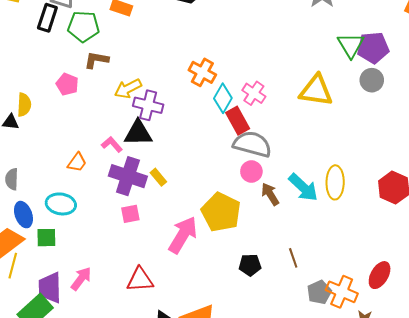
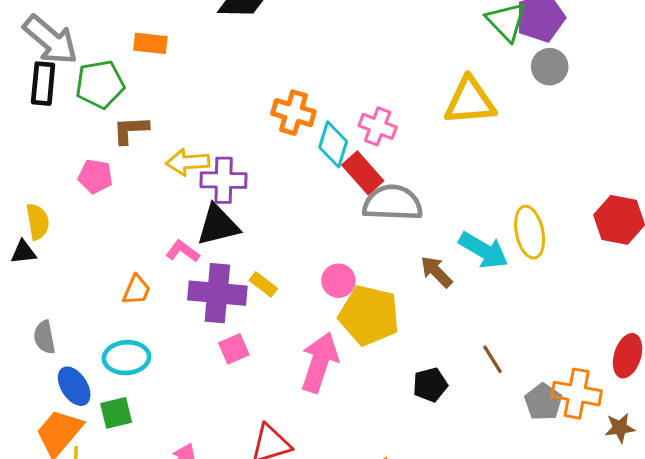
yellow arrow: (128, 89) -> (188, 162), turned 36
pink circle: (251, 171) -> (338, 281), moved

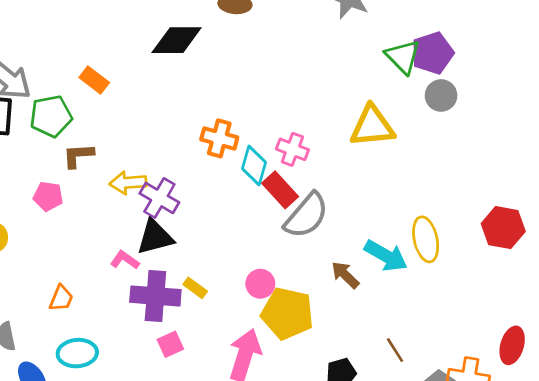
orange rectangle: (150, 43) -> (94, 80), turned 32
purple cross: (224, 180) -> (159, 198), turned 30
gray semicircle: (393, 203) -> (306, 216), turned 129
orange trapezoid: (136, 290) -> (61, 298), moved

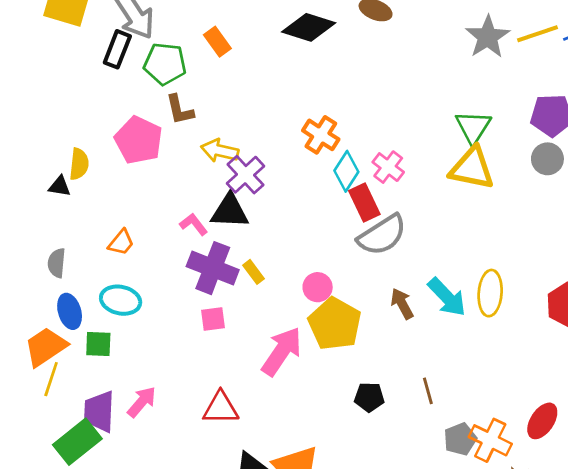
green triangle: (403, 57) -> (473, 127), moved
brown L-shape: (78, 155) -> (180, 110), turned -116
pink pentagon: (48, 196) -> (139, 140), size x1.6

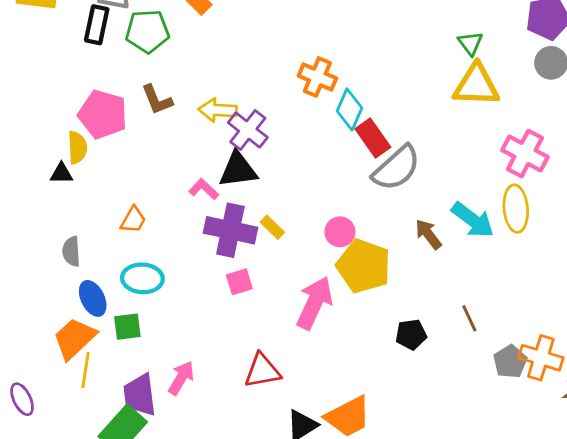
brown L-shape: (180, 110) -> (157, 100), moved
green triangle: (473, 127) -> (470, 43), size x0.7
pink pentagon: (139, 140) -> (103, 114), moved
pink cross: (388, 167) -> (525, 154), moved, size x1.4

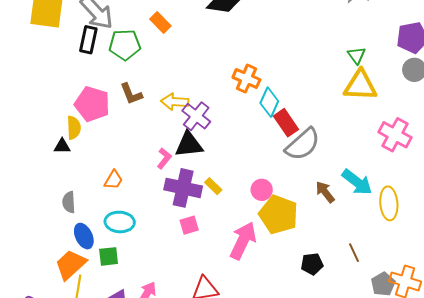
pink L-shape: (204, 189) -> (164, 158), turned 85
yellow ellipse: (516, 209) -> (389, 203), moved

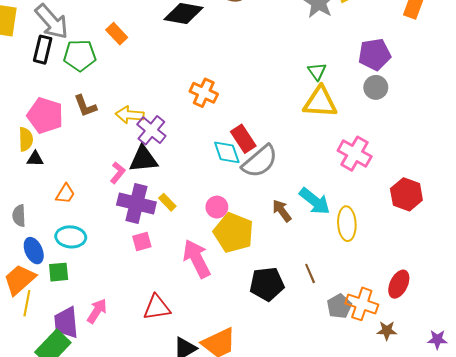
cyan diamond: (269, 102) -> (227, 152), moved, turned -44
black triangle: (62, 146) -> (35, 159), moved
pink arrow: (243, 241) -> (197, 259), turned -54
black pentagon: (312, 264) -> (267, 284), size x1.5

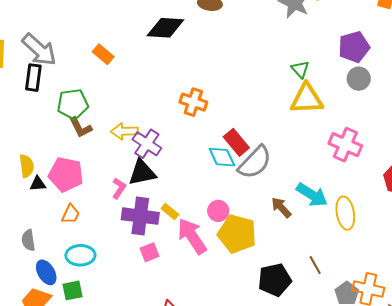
green pentagon: (80, 55) -> (73, 104), moved
pink pentagon: (45, 115) -> (66, 174), moved
pink arrow: (197, 259) -> (192, 236), moved

